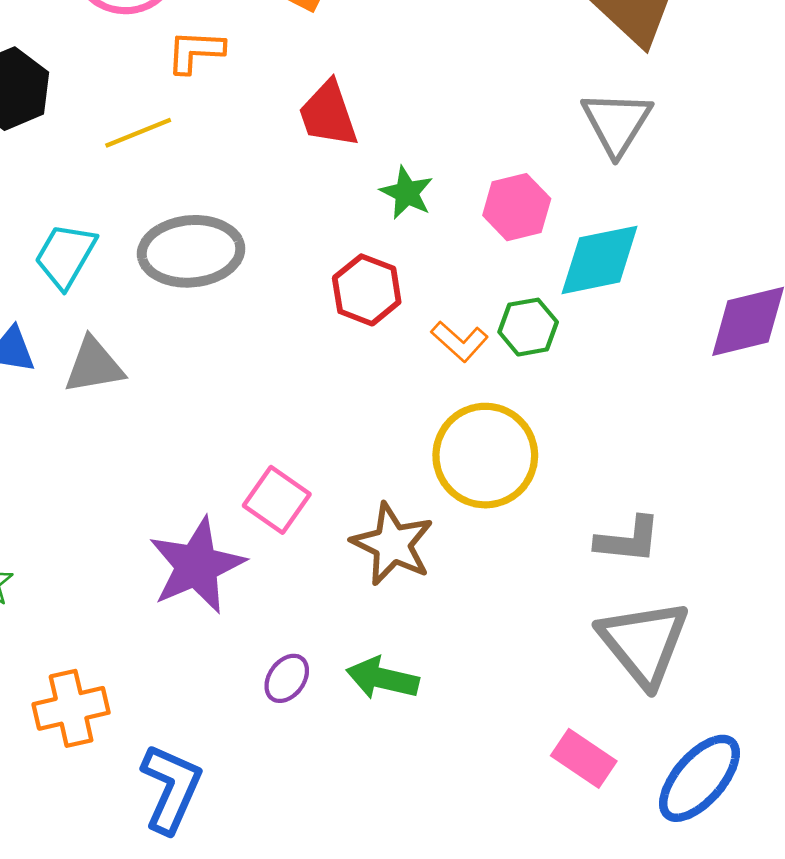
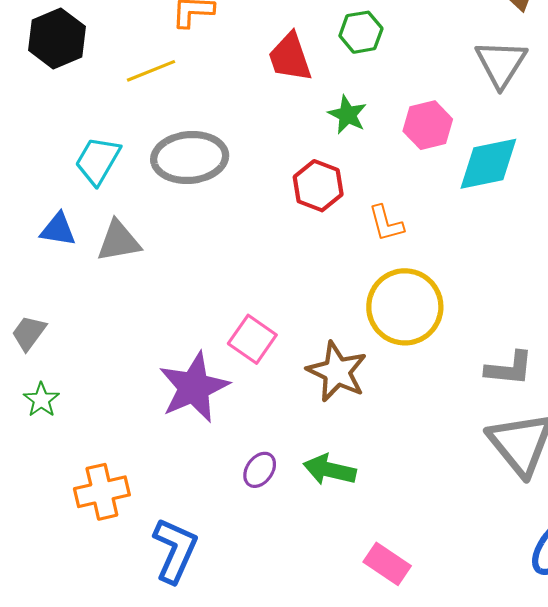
green hexagon: (528, 327) -> (361, 32), moved
orange L-shape: (460, 341) -> (386, 223), turned 33
pink rectangle: (584, 758) -> (387, 564), moved

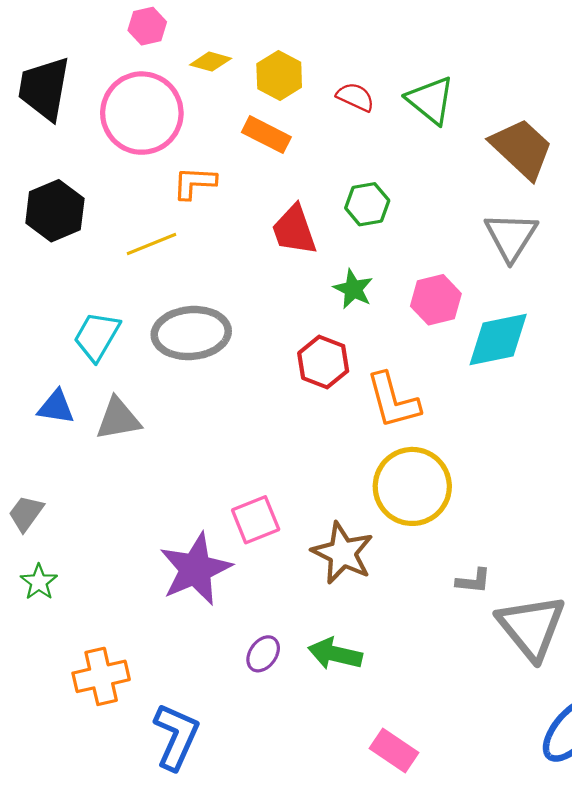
orange L-shape: (386, 223) -> (393, 401), size x1.5
pink square: (252, 339) -> (256, 520), turned 33
gray L-shape: (509, 369) -> (473, 581), moved, size x0.7

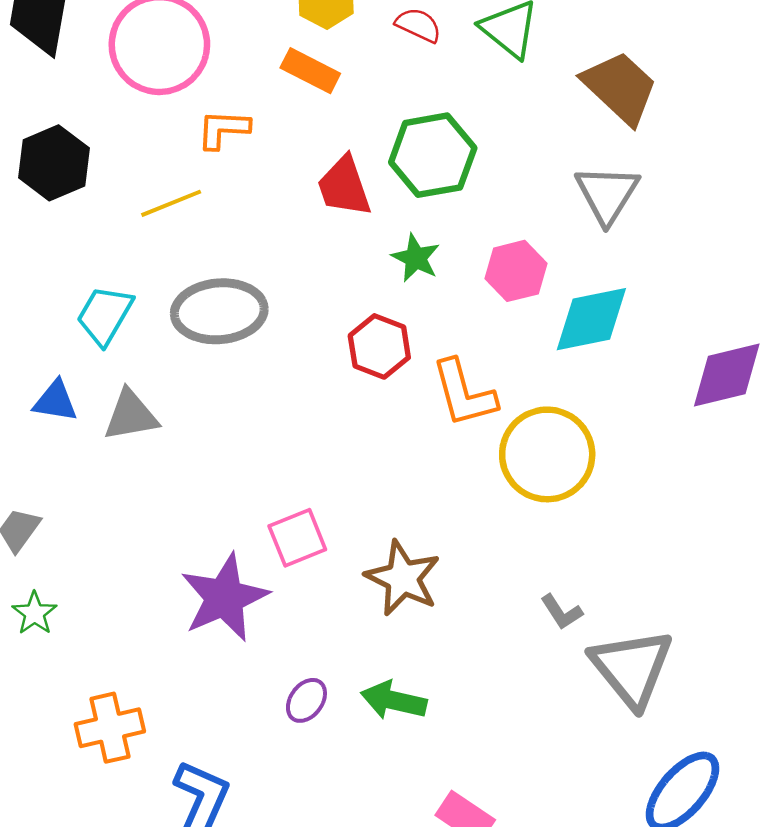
green hexagon: (367, 204) -> (433, 155), size x1.6
yellow circle: (412, 486) -> (547, 454), moved
gray L-shape: (473, 581) -> (561, 612), turned 51

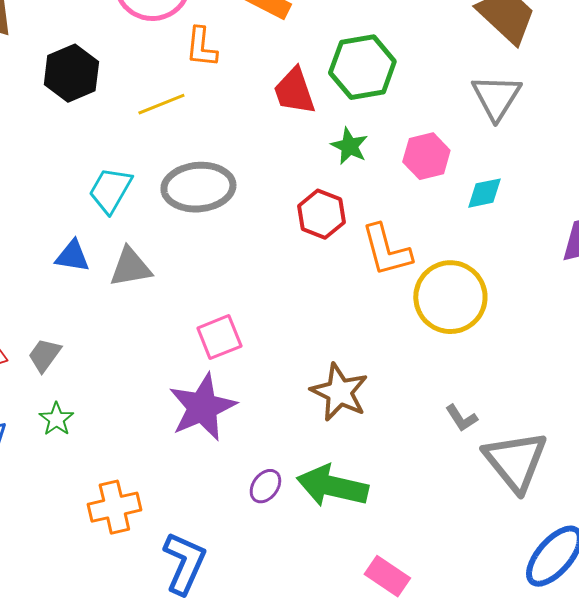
orange L-shape: (223, 129) -> (201, 47), turned -87
cyan diamond: (591, 319) -> (484, 193), size x0.6
pink square: (297, 538) -> (219, 337), moved
green arrow: (394, 700) -> (332, 486), size x1.4

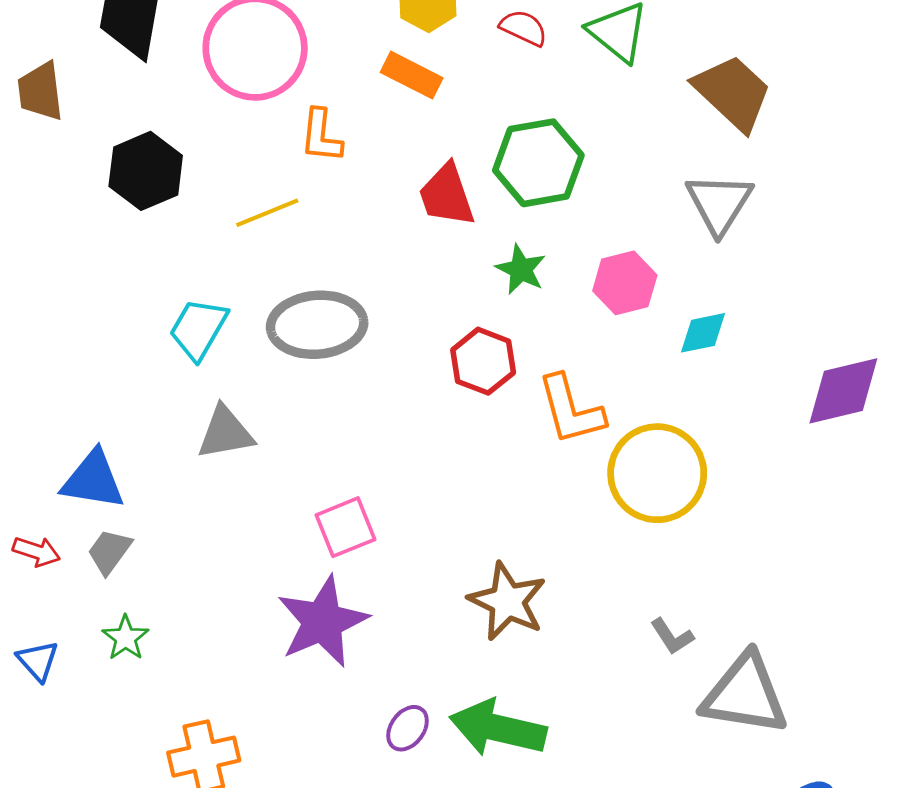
blue triangle: (72, 256) -> (93, 480), moved, size x1.4
gray triangle: (515, 461) -> (745, 694), turned -42

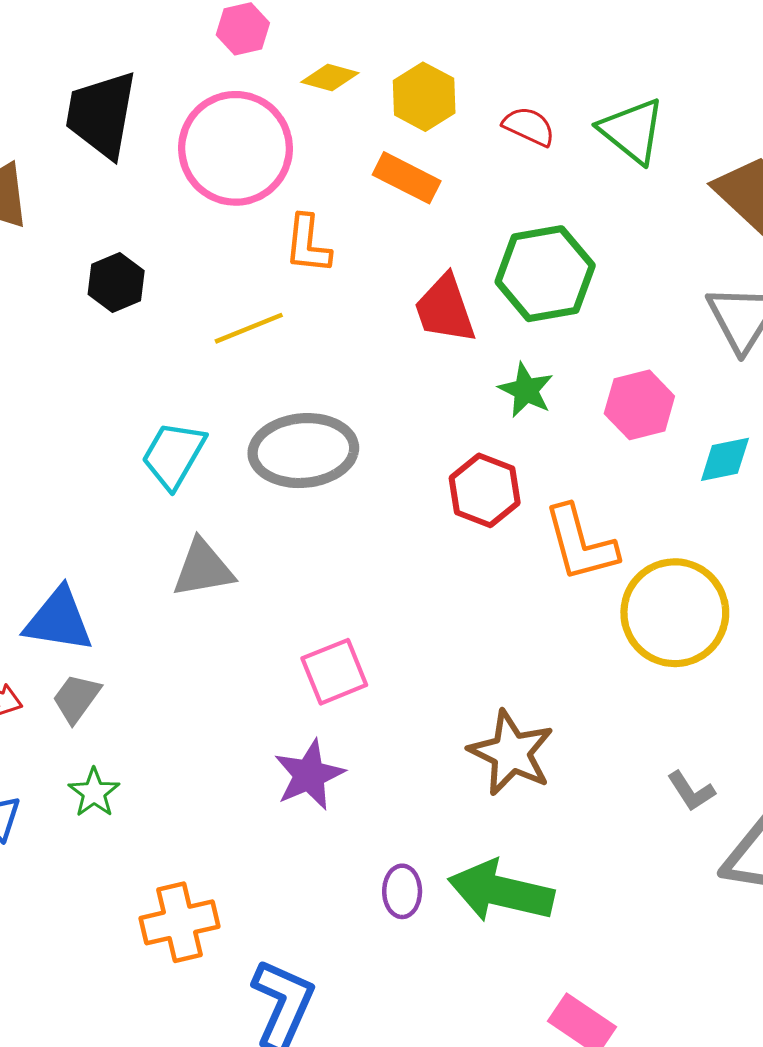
black hexagon: (146, 171) -> (116, 282), size x0.7
purple star: (323, 622) -> (309, 775), size x0.7
purple ellipse: (408, 728) -> (402, 891), turned -36

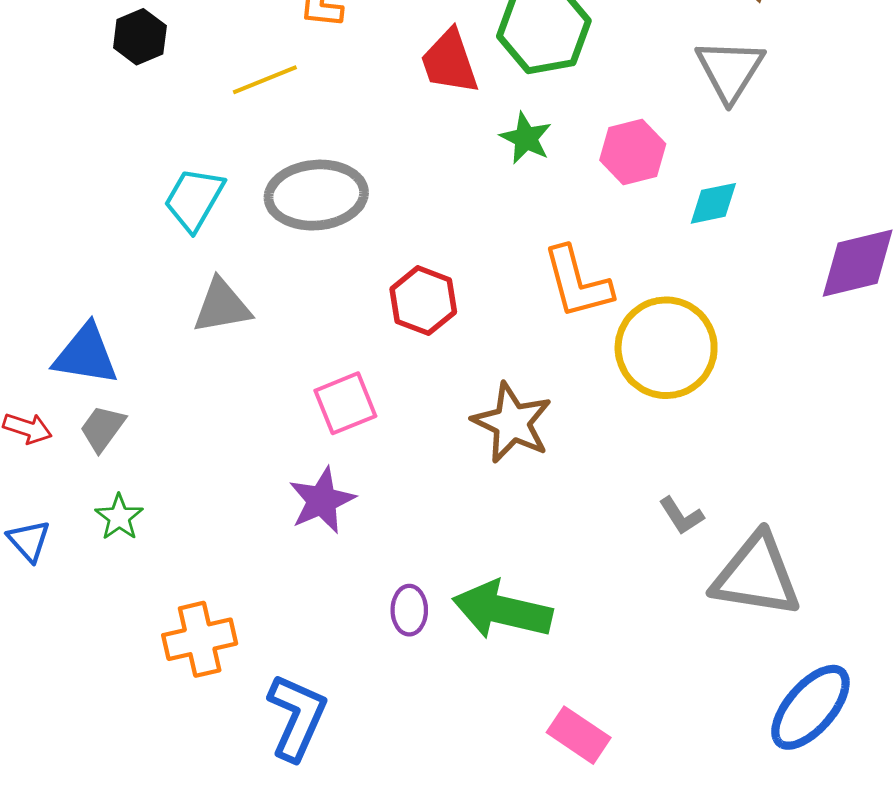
red hexagon: (485, 490) -> (423, 301), moved
brown star: (511, 753) -> (512, 423), moved

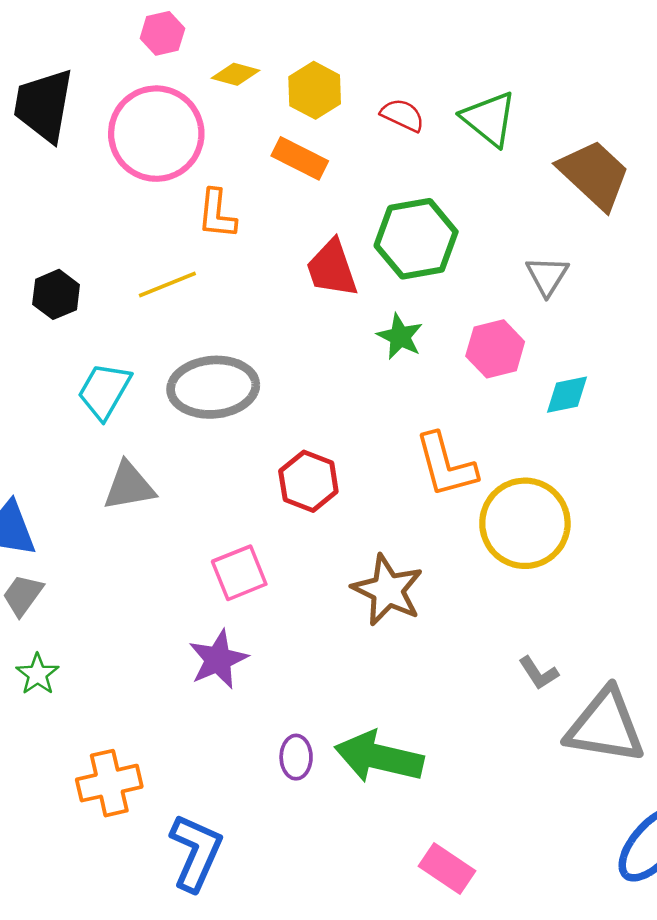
black hexagon: (140, 37) -> (56, 294), moved
gray triangle: (730, 70) -> (547, 276), moved, size x0.7

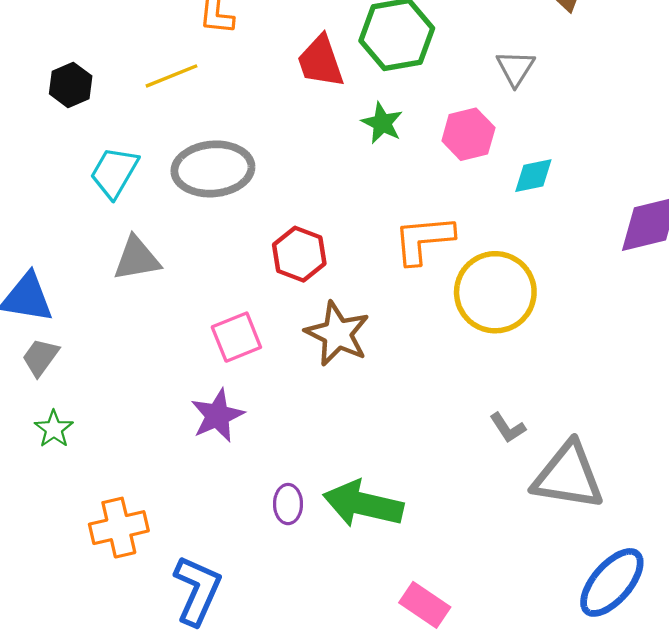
orange L-shape: (446, 465) -> (424, 240), turned 100
brown star: (388, 590) -> (337, 334), moved

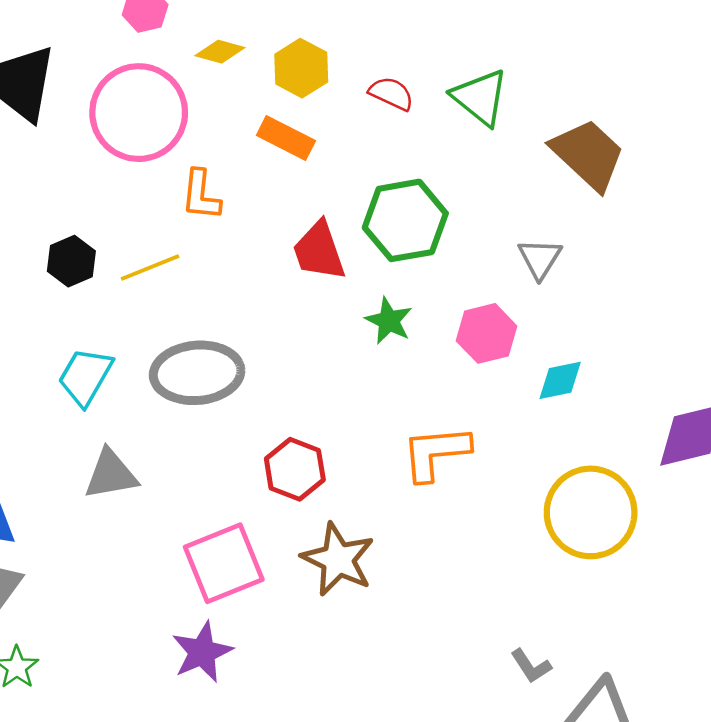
black hexagon: (71, 85) -> (71, 261), moved
yellow circle: (495, 292) -> (591, 512), moved
pink square: (236, 337) -> (224, 563), size x1.4

